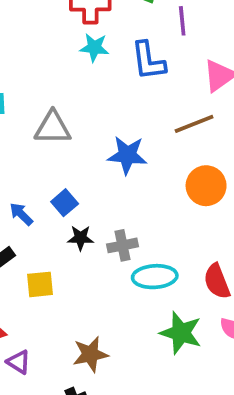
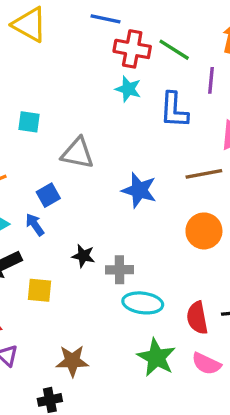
blue square: (65, 203) -> (48, 195), moved

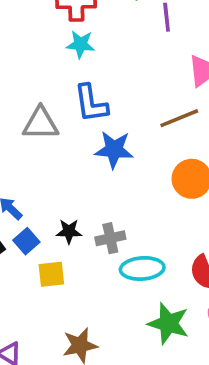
blue L-shape: (174, 110) -> (91, 103), moved
blue square: (48, 195) -> (26, 241), moved
yellow square: (39, 290) -> (51, 274), moved

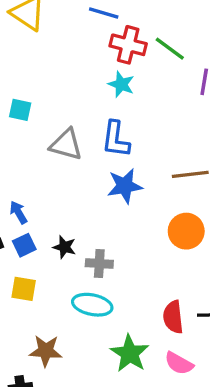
blue star: (114, 150) -> (125, 186), turned -30
cyan ellipse: (142, 268) -> (92, 305), moved
yellow square: (51, 274) -> (24, 289), moved

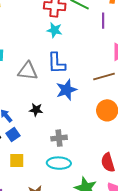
black star: (64, 247) -> (36, 110), moved

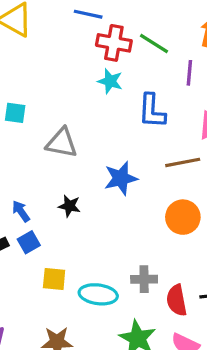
blue L-shape: (57, 63) -> (152, 111), moved
gray cross: (59, 138) -> (144, 279), moved
yellow square: (17, 160) -> (54, 279), moved

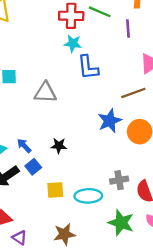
blue L-shape: (152, 111) -> (88, 67), moved
blue star: (121, 178) -> (110, 121), moved
black star: (69, 206) -> (59, 146), moved

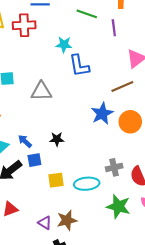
red cross: (71, 16) -> (24, 25), moved
blue square: (33, 167) -> (34, 160), turned 32
purple triangle: (20, 238) -> (45, 223), moved

